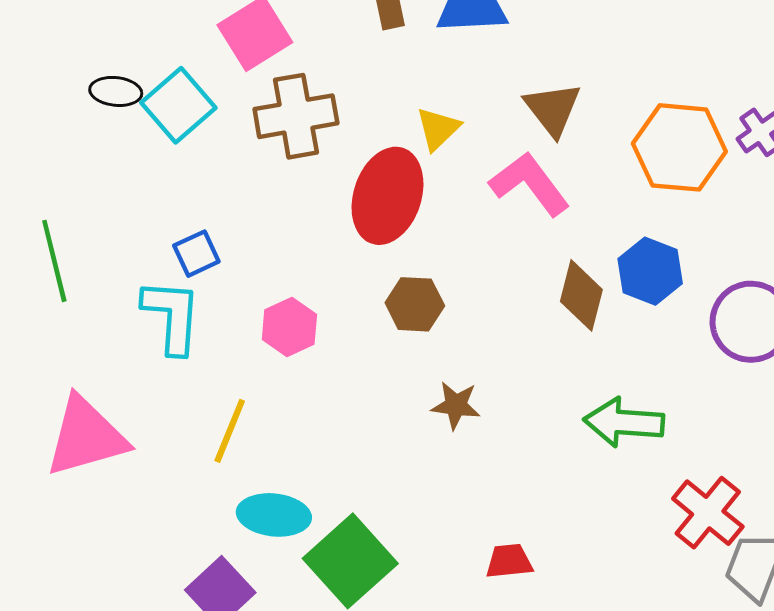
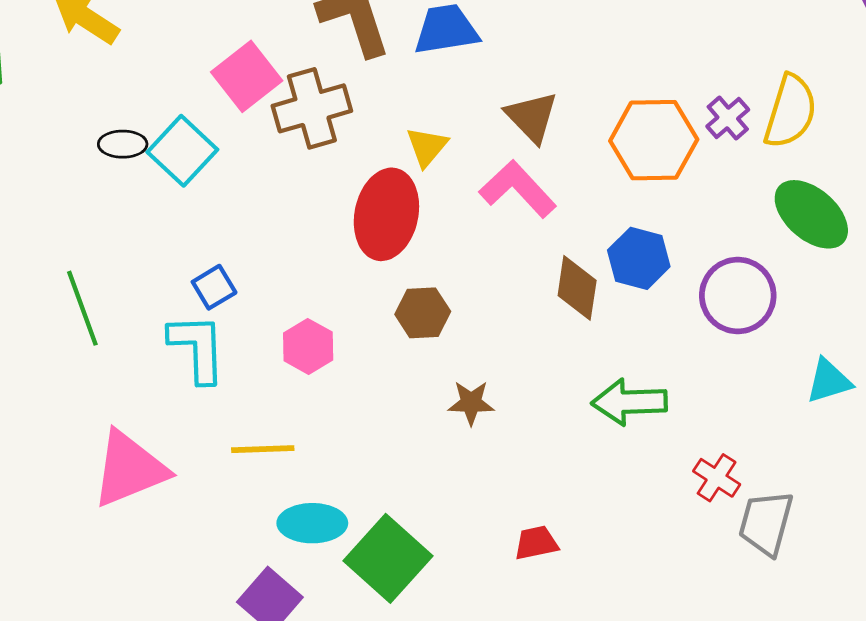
brown cross: (296, 116) -> (312, 108), moved
yellow line: (230, 431) -> (263, 449), turned 72
red cross: (708, 513) -> (717, 478), size x0.7

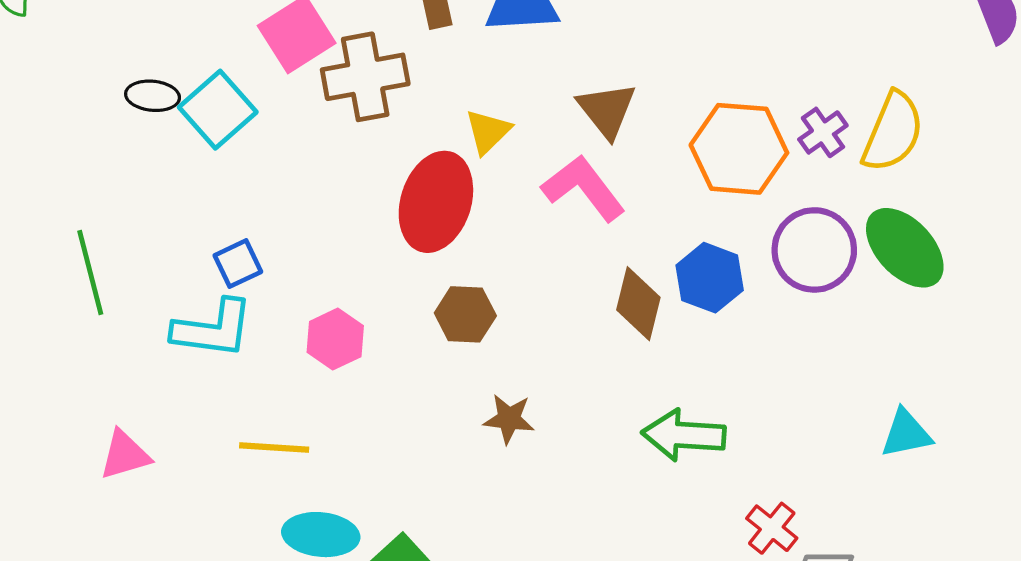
purple circle: (738, 296) -> (814, 250), moved
cyan L-shape: (197, 348) -> (213, 329), turned 94
pink triangle: (129, 469) -> (125, 455), size x0.6

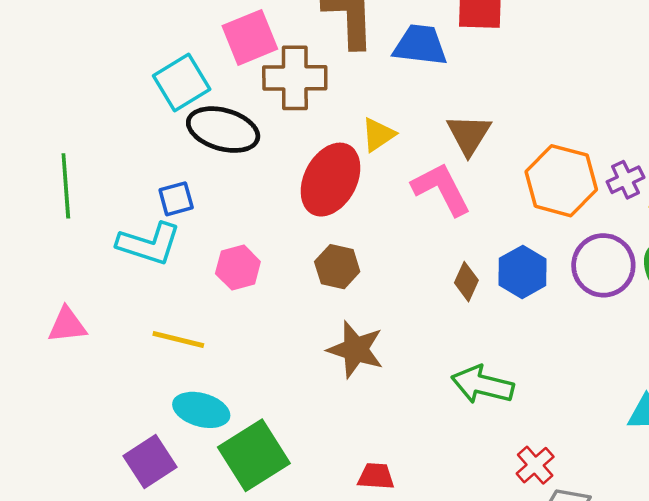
black ellipse: (153, 96) -> (223, 130), moved, size x1.8
brown diamond: (638, 304) -> (466, 282), size x0.7
brown star: (509, 419) -> (356, 350), size x1.5

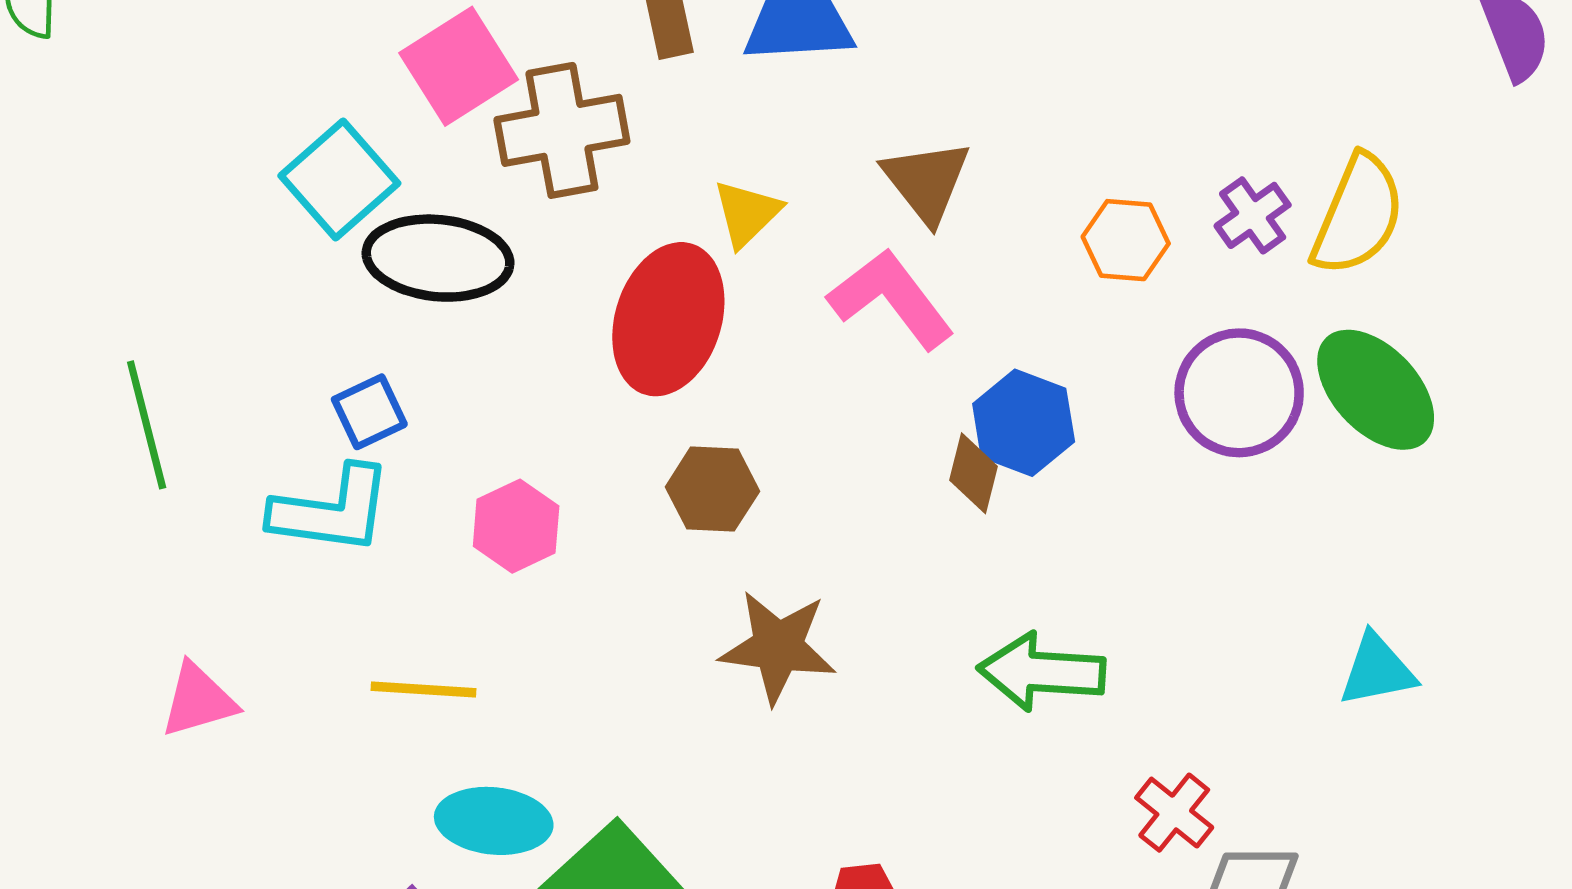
orange hexagon: (561, 181) -> (1126, 240), size x0.6
blue hexagon: (522, 272) -> (1024, 423), moved

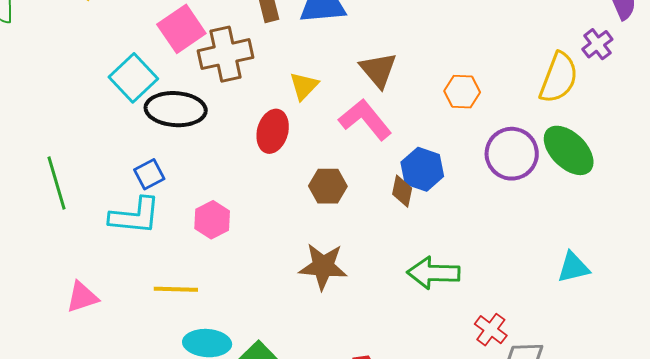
purple cross: (1253, 215) -> (597, 44), moved
red ellipse: (668, 319) -> (273, 131), size x0.7
brown hexagon: (712, 489) -> (328, 186), moved

